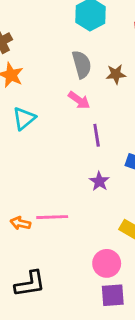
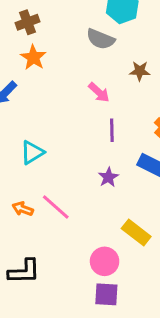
gray semicircle: (82, 64) -> (100, 39), moved, turned 120
cyan triangle: (24, 119) -> (32, 152), moved
pink line: (52, 217) -> (56, 207), turned 36

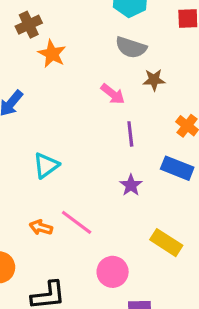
gray semicircle: (100, 39) -> (131, 47), moved
orange star: (33, 57) -> (52, 54), moved
brown star: (140, 71) -> (154, 80), moved
pink circle: (105, 261) -> (113, 272), moved

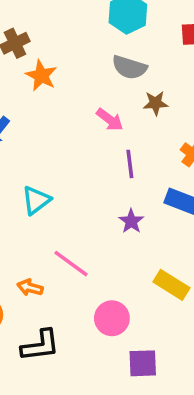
orange arrow: (41, 227) -> (30, 287), moved

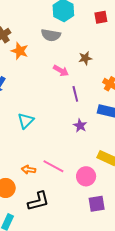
gray semicircle: (129, 67) -> (51, 35), moved
pink line: (71, 264) -> (53, 166), moved
pink circle: (112, 318) -> (86, 176), moved

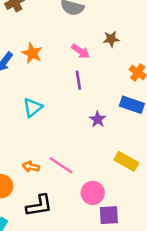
orange star: (20, 51) -> (32, 53), moved
purple line: (75, 94) -> (78, 80), moved
pink circle: (86, 176) -> (93, 193), moved

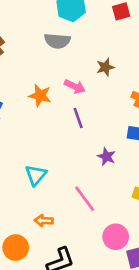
orange star: (32, 53) -> (40, 96), moved
cyan triangle: (33, 108) -> (36, 175), moved
pink line: (61, 165) -> (85, 199), moved, turned 30

